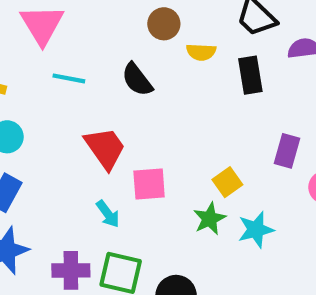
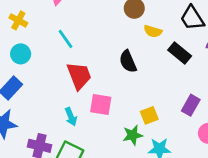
black rectangle: (250, 75) -> (180, 53), turned -55
cyan line: (69, 78) -> (66, 39), moved, turned 30
black semicircle: (137, 80) -> (128, 61), moved

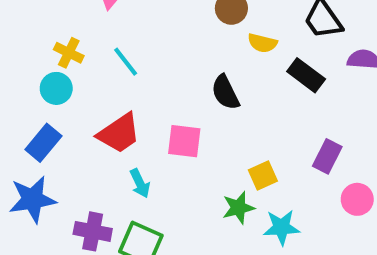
yellow cross: (18, 20) -> (69, 53), moved
red trapezoid: (79, 76) -> (119, 133), moved, turned 80
pink square: (101, 105) -> (184, 141), moved

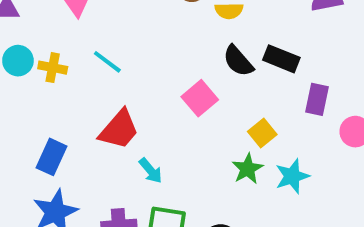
black rectangle: (306, 75) -> (281, 59), moved
cyan circle: (56, 88) -> (18, 61), moved
black semicircle: (225, 92) -> (238, 61), moved
pink square: (184, 141) -> (200, 98), moved, turned -32

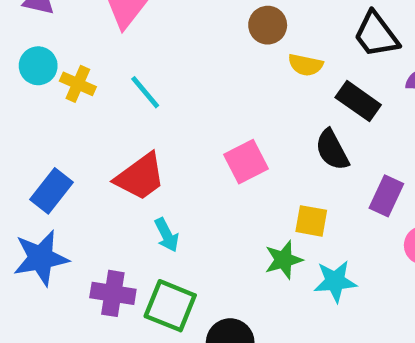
black rectangle: (281, 59) -> (358, 101), moved
black semicircle: (238, 61) -> (332, 150), moved
yellow square: (262, 133) -> (311, 221), turned 36

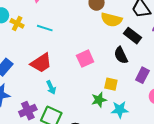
yellow semicircle: (305, 65) -> (111, 20), size x1.5
cyan line: (145, 92) -> (45, 28), turned -35
purple cross: (113, 293) -> (28, 111), turned -36

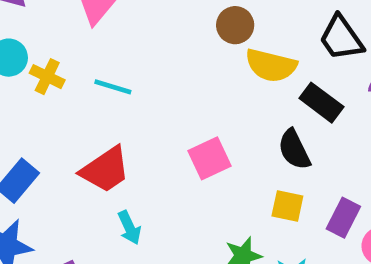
purple rectangle: (142, 75) -> (343, 218), moved
yellow square: (111, 84) -> (287, 206), moved

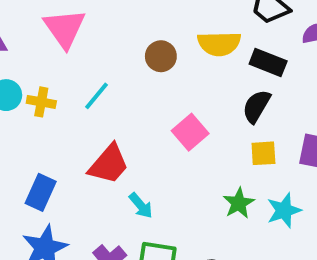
brown circle: (235, 25) -> (161, 56), moved
cyan line: (113, 87) -> (97, 96), turned -52
black semicircle: (294, 149) -> (256, 106), turned 72

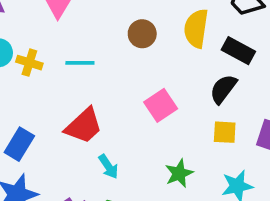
yellow semicircle: (219, 44) -> (196, 28), turned 93
cyan line: (97, 96) -> (80, 63), turned 44
green star: (239, 203) -> (179, 173), moved

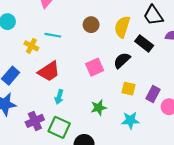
yellow cross: (29, 63) -> (31, 46), moved
black semicircle: (223, 89) -> (122, 60), moved
cyan arrow: (108, 167) -> (59, 97), turned 40

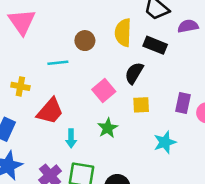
cyan line: (53, 35) -> (58, 63), moved
yellow square: (128, 89) -> (141, 105), moved
green star: (99, 108) -> (108, 128), moved

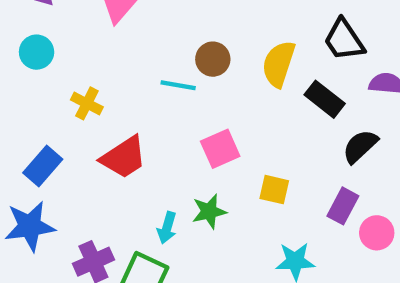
cyan line: (58, 63) -> (178, 85), moved
black semicircle: (134, 73) -> (360, 146), moved
cyan arrow: (71, 138) -> (167, 228), moved

